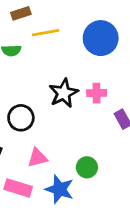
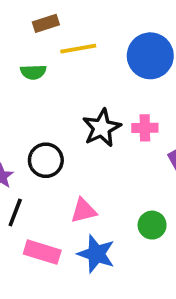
pink triangle: (37, 158) -> (84, 211), moved
green circle: (87, 167) -> (152, 225), moved

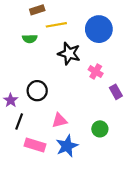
black star: (102, 128) -> (69, 54), moved, turned -30
pink cross: (145, 128) -> (96, 72), turned 32
blue star: (96, 254) -> (67, 146), turned 30

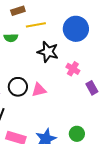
pink triangle: (60, 120) -> (39, 90), moved
green circle: (100, 129) -> (77, 134), moved

